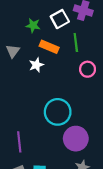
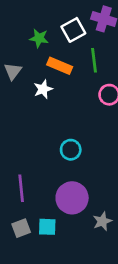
cyan circle: (58, 112) -> (71, 150), size x0.6
purple circle: (76, 139) -> (72, 198), moved

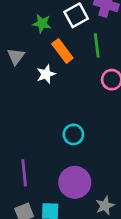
orange rectangle: (60, 66) -> (62, 51), turned 30

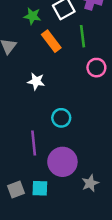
white star: (46, 74) -> (36, 81), moved, turned 30
purple line: (24, 173) -> (34, 143), moved

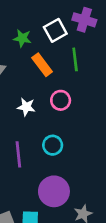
pink circle: (96, 68) -> (61, 100), moved
purple line: (34, 143) -> (18, 154), moved

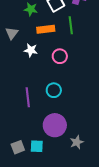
orange rectangle: (42, 65) -> (46, 29), turned -60
white star: (26, 107) -> (31, 50), moved

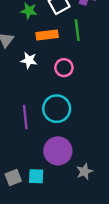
cyan circle: (54, 90) -> (57, 109), size x1.5

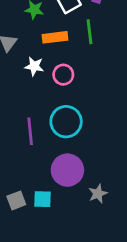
pink circle: (64, 68) -> (63, 75), moved

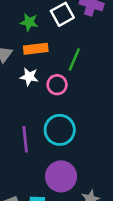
green line: (90, 32) -> (74, 59), moved, turned 30
orange rectangle: (55, 37) -> (36, 49), moved

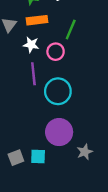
purple line: (25, 139) -> (33, 74), moved

